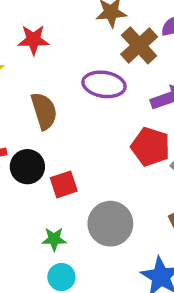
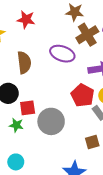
gray circle: (110, 224) -> (51, 121), moved
green star: (54, 239) -> (16, 125), moved

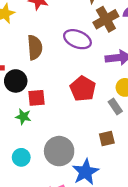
red pentagon: (83, 95) -> (83, 89), moved
gray circle: (51, 121) -> (59, 151), moved

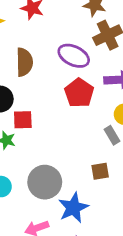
red pentagon: (83, 89) -> (79, 93), moved

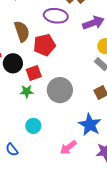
red pentagon: (79, 93) -> (44, 45), moved, turned -30
gray circle: (45, 182) -> (60, 90), moved

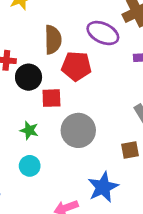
green star: (27, 91) -> (29, 130), moved

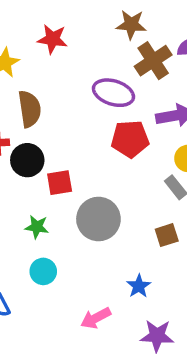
brown semicircle: (53, 40) -> (30, 109), moved
red pentagon: (76, 66) -> (130, 139), moved
blue star: (103, 187) -> (139, 286), size x0.6

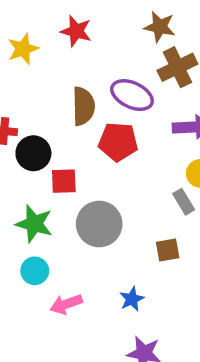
brown semicircle: (30, 109) -> (83, 106), moved
red pentagon: (130, 139) -> (118, 142), moved
green star: (37, 227) -> (34, 224), size x1.5
pink arrow: (96, 318) -> (66, 304), moved

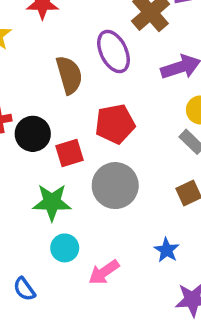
purple ellipse: (132, 95) -> (114, 51), turned 54
red pentagon: (118, 142) -> (115, 124), moved

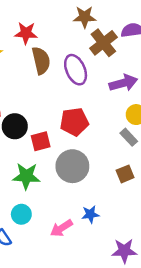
brown semicircle: (69, 75) -> (41, 61), moved
cyan circle: (65, 248) -> (21, 214), moved
blue star: (167, 250) -> (90, 214), moved, turned 30

